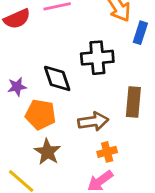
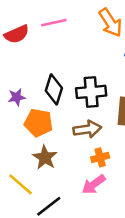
black cross: (97, 58) -> (91, 92), moved
black diamond: (57, 78) -> (54, 89), turned 36

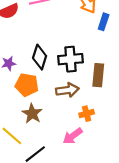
orange cross: (100, 157) -> (87, 114), moved

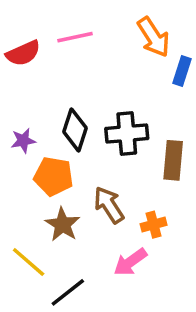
brown arrow: (67, 90) -> (109, 205), moved, turned -115

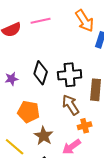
orange pentagon: (54, 176) -> (29, 112), moved
brown arrow: (109, 205) -> (71, 105), moved
brown star: (62, 225) -> (44, 136), moved

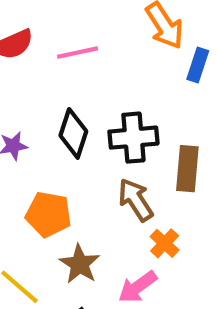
pink line: (41, 21) -> (78, 53), moved
orange cross: (85, 126) -> (165, 243), turned -32

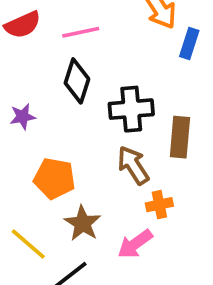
black diamond: (73, 133) -> (77, 81), moved
orange cross: (165, 243) -> (159, 205), turned 35

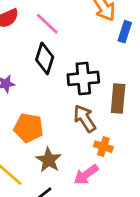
pink line: (81, 32) -> (47, 24), turned 55
orange cross: (159, 205) -> (103, 147), turned 30

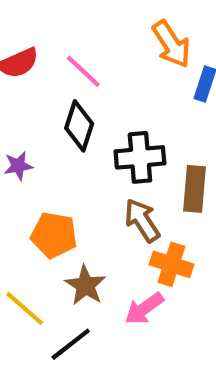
orange cross: (103, 147) -> (171, 264), size x1.4

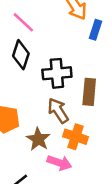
brown star: (85, 285) -> (38, 139), moved
pink arrow: (144, 308) -> (59, 163), turned -125

